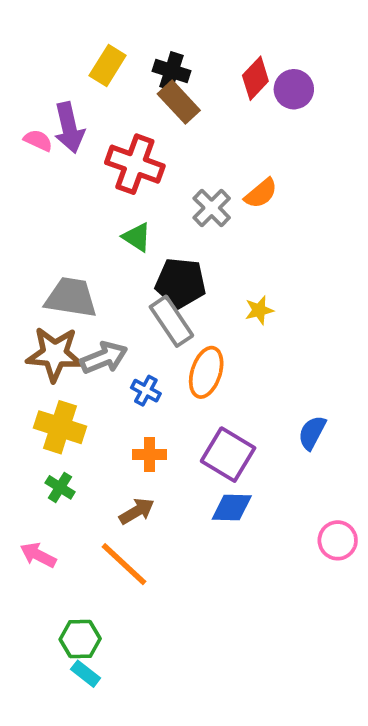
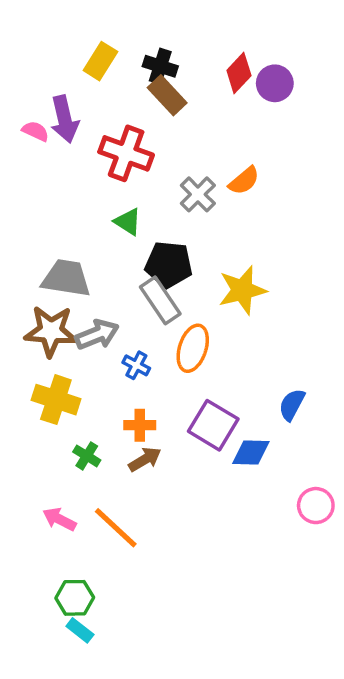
yellow star: (259, 310) -> (242, 290), size x1.8
green cross: (60, 487) -> (87, 456), moved
blue diamond: (232, 508) -> (251, 453), moved
brown arrow: (137, 511) -> (145, 459), moved
pink arrow: (38, 555) -> (59, 519), moved

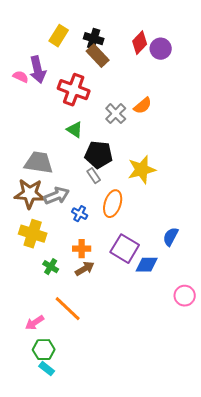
gray rectangle: (160, 300) -> (94, 176), size x0.6
pink arrow: (59, 519) -> (35, 323), moved, turned -60

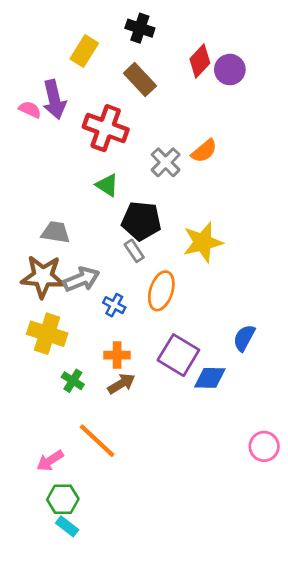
black cross: (94, 39) -> (140, 28), moved
gray trapezoid: (39, 163) -> (56, 232), size x0.7
pink circle: (185, 296) -> (264, 446), moved

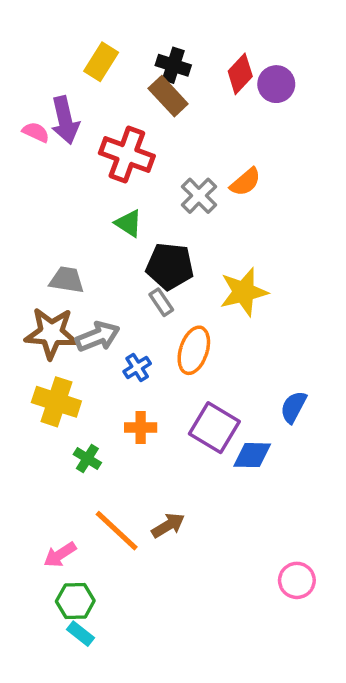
black cross: (140, 28) -> (173, 65), moved
blue cross: (114, 305) -> (137, 367), turned 30
brown arrow: (121, 384) -> (168, 525), moved
pink circle: (264, 446) -> (297, 580), moved

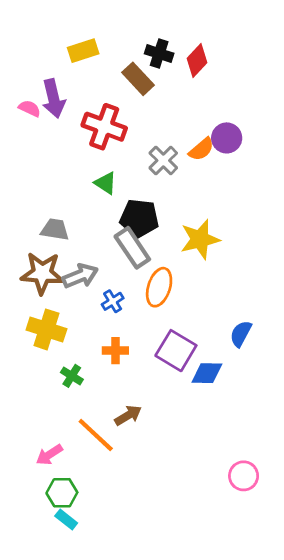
yellow rectangle: (101, 62) -> (83, 51), turned 40
black cross: (173, 65) -> (159, 53), moved
purple circle: (276, 84) -> (227, 138), moved
gray rectangle: (161, 302) -> (132, 248), size x1.8
brown arrow: (168, 525) -> (128, 415), moved

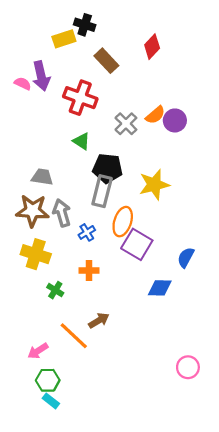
black cross: (159, 53) -> (85, 25), moved
purple circle: (227, 138) -> (175, 120), moved
gray rectangle: (132, 248) -> (102, 191), turned 48
gray arrow: (80, 276) -> (62, 213), turned -84
purple square: (176, 351) -> (137, 244), moved

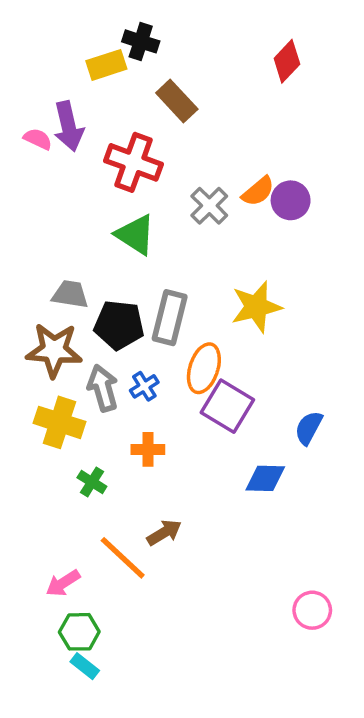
red diamond: (152, 47) -> (287, 61), moved
green triangle: (81, 141) -> (135, 235), size x1.4
black pentagon: (107, 168) -> (119, 325), moved
gray arrow: (62, 213) -> (103, 388), moved

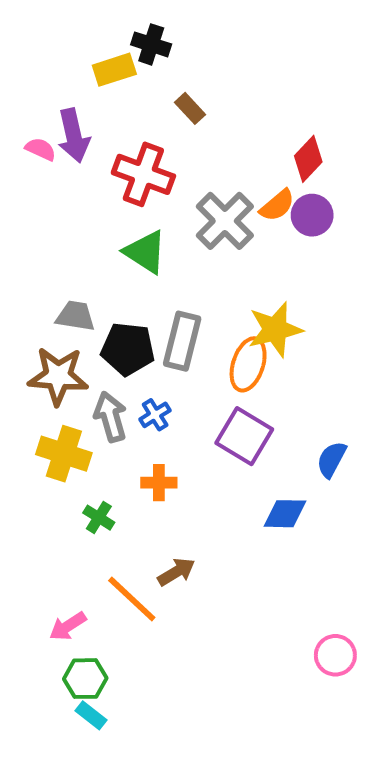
red diamond: (287, 61) -> (308, 159), moved
brown rectangle: (177, 101) -> (190, 108), size x0.7
gray cross: (209, 206) -> (225, 221), size x1.4
orange ellipse: (204, 368) -> (248, 364), moved

